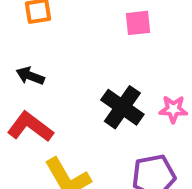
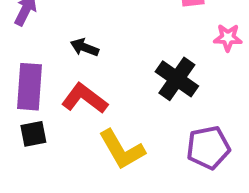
pink star: (173, 109) -> (228, 38), moved

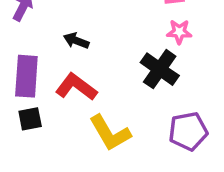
pink star: (228, 38) -> (179, 32), moved

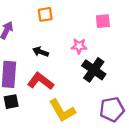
pink star: (179, 32) -> (79, 46), moved

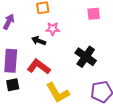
pink star: (79, 46) -> (53, 29), moved

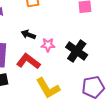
pink star: (53, 29) -> (48, 45), moved

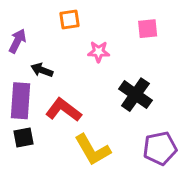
black arrow: (28, 35) -> (42, 70), moved
pink star: (48, 45) -> (99, 52), moved

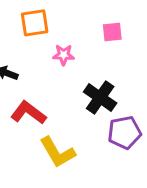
orange square: (70, 20) -> (35, 23), size x1.4
purple pentagon: (160, 148) -> (124, 133), moved

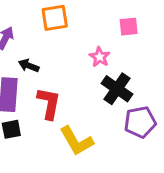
pink star: (64, 55) -> (100, 57), moved, turned 30
red L-shape: (28, 113) -> (49, 103), turned 64

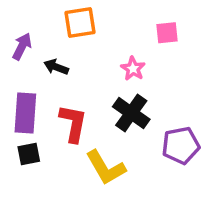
black arrow: (29, 66) -> (56, 67), moved
black cross: (117, 89) -> (131, 113), moved

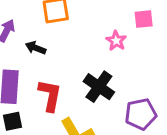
pink square: (167, 33) -> (144, 19), moved
pink star: (133, 69) -> (116, 41), moved

